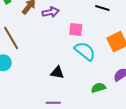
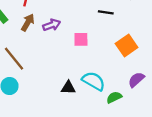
cyan semicircle: (85, 51) -> (94, 81), moved

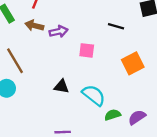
brown arrow: (28, 22) -> (34, 26), turned -114
purple semicircle: (136, 80) -> (137, 117), moved
black triangle: (68, 88) -> (62, 86), moved

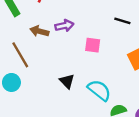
brown arrow: (34, 26) -> (39, 31), moved
black triangle: (62, 86) -> (67, 81), turned 35

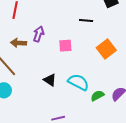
purple arrow: (64, 26) -> (39, 34), turned -49

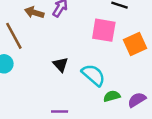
pink square: (65, 46) -> (104, 30), moved, size x1.5

